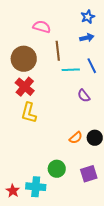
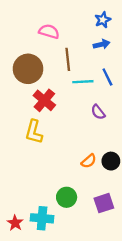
red cross: (25, 87) -> (44, 100), moved

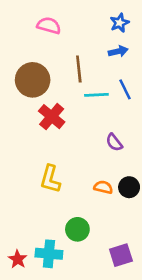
pink semicircle: (49, 31) -> (49, 26), moved
purple semicircle: (98, 112) -> (114, 142), moved
yellow L-shape: (34, 132) -> (50, 179), moved
orange semicircle: (89, 161) -> (103, 187), turned -126
purple square: (104, 203) -> (121, 255), moved

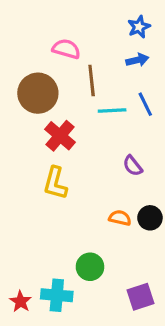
pink semicircle: (49, 26) -> (66, 49), moved
yellow L-shape: (50, 179) -> (55, 183), moved

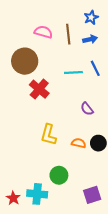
brown line: (92, 81) -> (68, 34), moved
yellow L-shape: (55, 183) -> (49, 135), moved

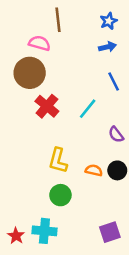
pink semicircle: (43, 32) -> (39, 43), moved
brown line: (68, 34) -> (58, 20), moved
cyan line: (73, 72) -> (88, 109), moved, turned -48
purple semicircle: (87, 109) -> (116, 135), moved
green circle: (59, 175) -> (60, 195), moved

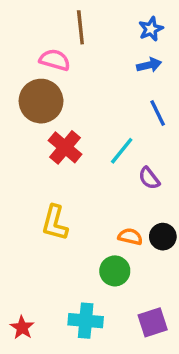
purple semicircle: (116, 135) -> (149, 178), moved
yellow L-shape: (58, 161) -> (55, 223), moved
green circle: (60, 195) -> (115, 271), moved
cyan cross: (44, 231) -> (86, 321), moved

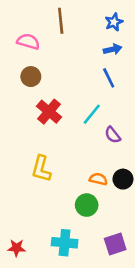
pink semicircle: (55, 60) -> (28, 42), moved
brown circle: (41, 101) -> (31, 77), size x0.6
blue line: (158, 113) -> (109, 78), moved
red star: (22, 328) -> (17, 248), turned -30

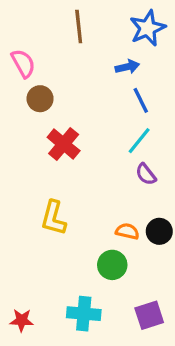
blue star: (114, 22) -> (148, 28), size x1.5
pink semicircle: (28, 42) -> (23, 63), moved, turned 45
blue arrow: (113, 49) -> (127, 67), moved
cyan line: (92, 114) -> (139, 141), moved

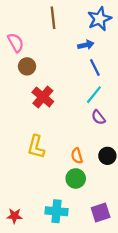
orange semicircle: (127, 231) -> (77, 156), moved, turned -119

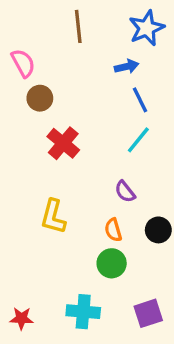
purple semicircle: (98, 117) -> (125, 192), moved

